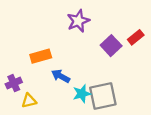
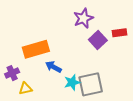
purple star: (78, 21) -> (83, 18), moved
red rectangle: (136, 37) -> (120, 33), turned 32
orange rectangle: (41, 56) -> (36, 49), size x1.4

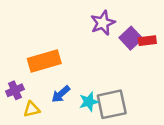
purple square: (98, 40) -> (131, 38), moved
blue arrow: (53, 67) -> (61, 94), moved, turned -70

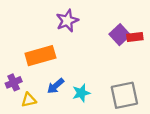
purple star: (103, 23) -> (67, 21), moved
gray square: (112, 104) -> (124, 95), moved

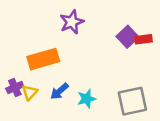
yellow triangle: (29, 100) -> (30, 92), moved, turned -35

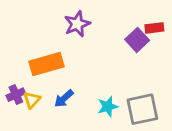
red rectangle: (144, 39) -> (154, 28), moved
cyan star: (87, 99) -> (108, 107), moved

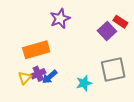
red rectangle: (154, 28) -> (120, 22), turned 40
purple cross: (16, 95) -> (38, 74), moved
gray square: (142, 109) -> (113, 70), moved

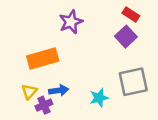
red rectangle: (120, 22) -> (131, 14), moved
purple cross: (38, 74) -> (44, 105), moved
blue arrow: (50, 77) -> (59, 90), turned -147

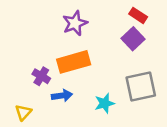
orange rectangle: (43, 59) -> (74, 62), moved
yellow triangle: (29, 92) -> (23, 112), moved
purple cross: (44, 105) -> (41, 76), moved, turned -35

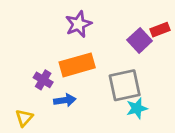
red rectangle: (138, 15) -> (160, 30), moved, turned -54
gray square: (141, 87) -> (125, 85), moved
cyan star: (105, 103) -> (137, 108), moved

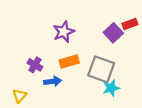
purple star: (78, 24) -> (64, 32), moved
orange rectangle: (77, 65) -> (69, 62), moved, size x0.7
gray square: (125, 85) -> (101, 69), turned 32

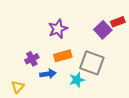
purple cross: (35, 65) -> (32, 59), turned 32
cyan star: (111, 88) -> (77, 80), moved

